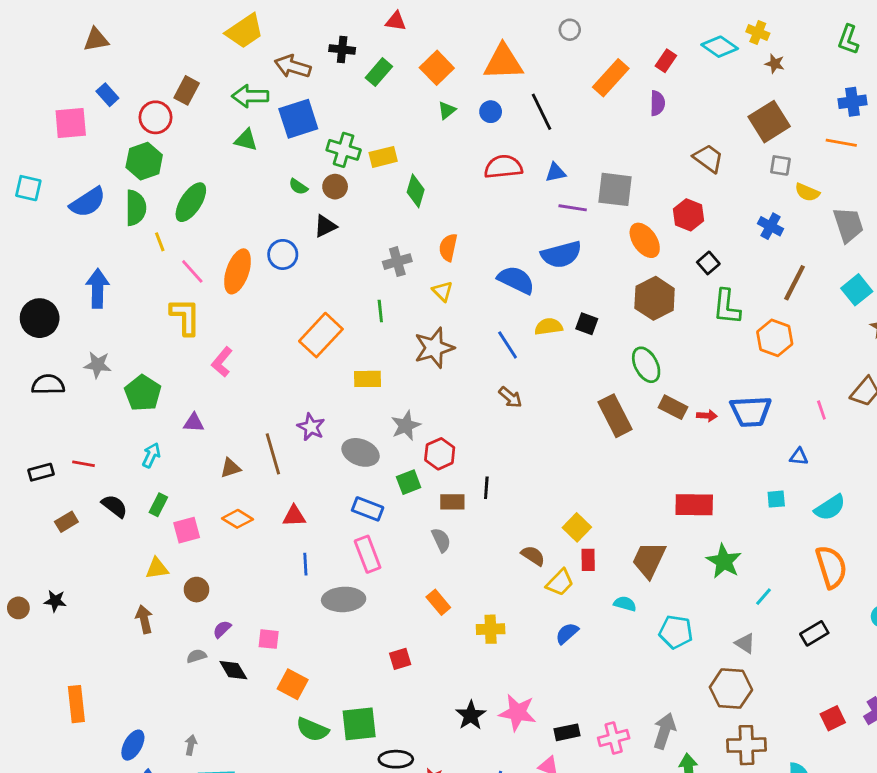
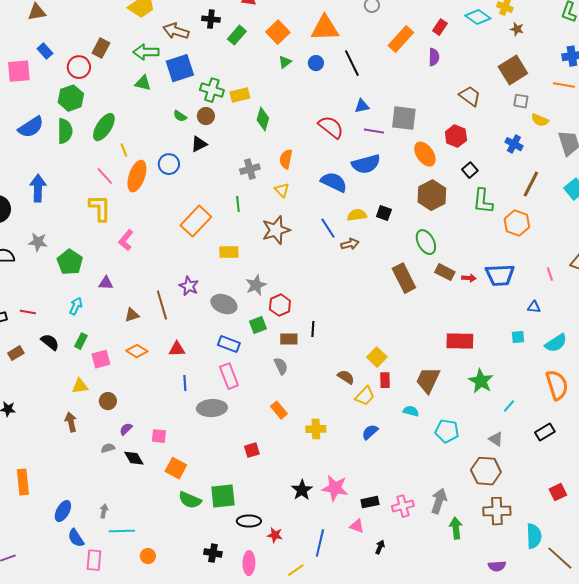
red semicircle: (503, 167) -> (331, 127), moved, turned 44
yellow line: (160, 242) -> (124, 150), moved
brown arrow: (510, 397) -> (350, 244), moved, turned -54

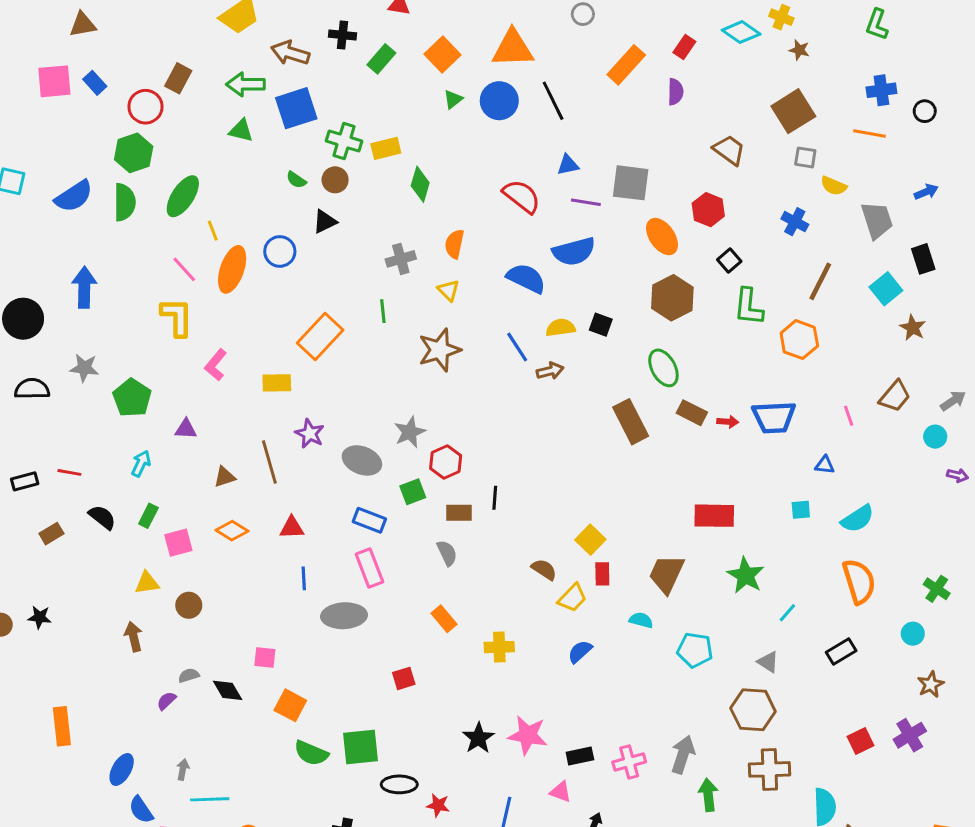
blue circle: (316, 63) -> (499, 101), size x1.6
pink square: (19, 71) -> (54, 81), moved
yellow rectangle: (229, 252) -> (277, 383), moved
purple semicircle: (126, 429) -> (166, 701), moved

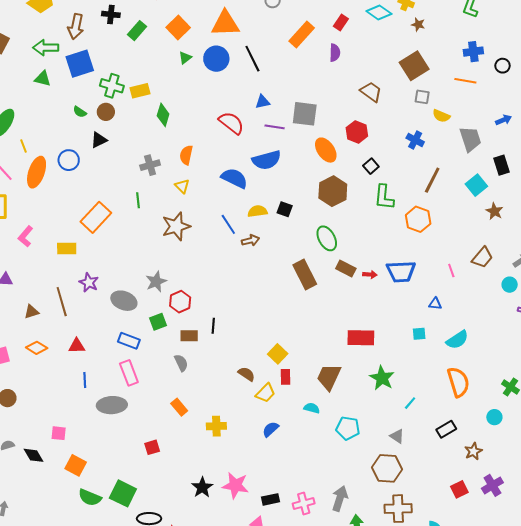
brown arrow: (290, 53) -> (76, 27), turned -95
brown star: (931, 684) -> (473, 451), moved
green square: (360, 747) -> (123, 493), turned 32

